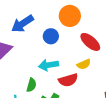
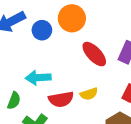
blue circle: (51, 36) -> (42, 30), moved
yellow semicircle: (84, 64) -> (89, 94), moved

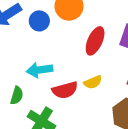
red ellipse: (94, 54) -> (95, 41), turned 72

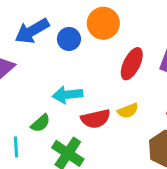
green semicircle: (17, 96) -> (41, 123), turned 30

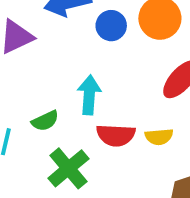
cyan arrow: (67, 95) -> (89, 95), turned 84

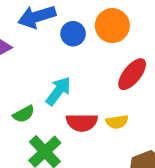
cyan arrow: (89, 95) -> (58, 91), turned 36

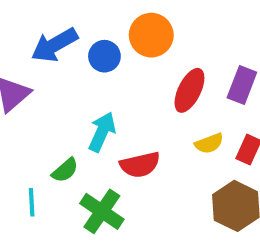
yellow semicircle: (117, 122) -> (209, 143), moved

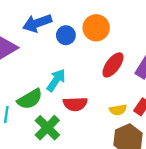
yellow semicircle: (209, 143) -> (118, 110), moved
green semicircle: (65, 170) -> (30, 99), size x1.5

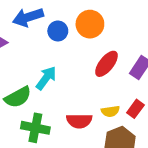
red semicircle: (75, 104) -> (79, 121), moved
green cross: (47, 128) -> (35, 128), turned -35

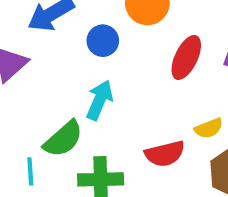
blue circle: (58, 31) -> (103, 41), moved

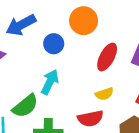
yellow semicircle: (209, 128) -> (104, 94), moved

